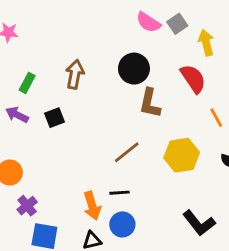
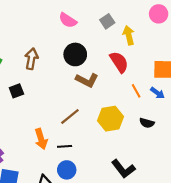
pink semicircle: (148, 22) -> (68, 20), moved
brown L-shape: (150, 103) -> (87, 80), turned -75
orange arrow: (92, 206) -> (41, 139), moved

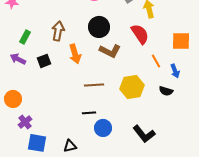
blue arrow: (158, 93) -> (175, 71), moved, turned 32
brown line: (70, 116) -> (94, 85), turned 36
orange arrow: (41, 139) -> (75, 54), moved
blue circle: (67, 170) -> (103, 128), moved

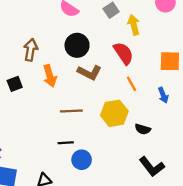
orange line: (156, 61) -> (131, 84), moved
black semicircle: (166, 91) -> (143, 129), moved
black L-shape: (144, 134) -> (152, 167), moved

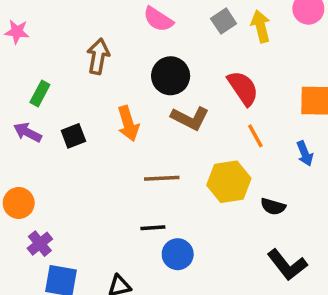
yellow arrow: (134, 25) -> (261, 26), moved
brown arrow: (31, 50) -> (98, 56), moved

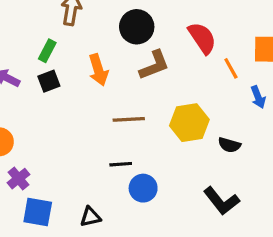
green rectangle: (40, 93) -> (47, 51), moved
brown L-shape: (190, 118) -> (154, 65), turned -48
orange line: (255, 136) -> (231, 68), moved
black L-shape: (287, 265) -> (221, 201), moved

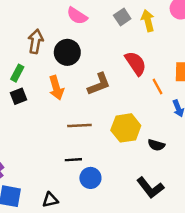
black circle: (137, 27) -> (67, 52), moved

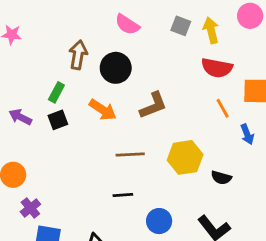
gray square: (122, 17) -> (181, 26), turned -35
red semicircle: (136, 63) -> (217, 68), moved, turned 135
orange arrow: (56, 88) -> (103, 110), turned -40
blue circle: (90, 178) -> (159, 221), moved

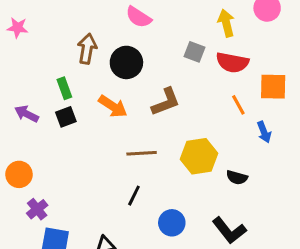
gray square: (181, 26) -> (194, 52), moved
green rectangle: (56, 92) -> (64, 88), turned -48
black line: (123, 195) -> (134, 196), turned -60

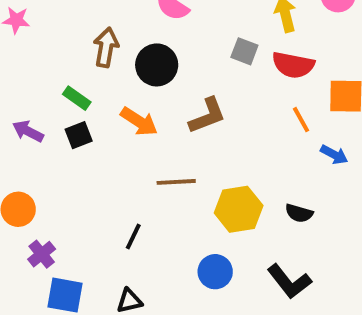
green rectangle: (64, 88) -> (77, 98), turned -35
blue arrow: (264, 132) -> (334, 155), turned -40
yellow hexagon: (199, 156) -> (239, 209), moved
black line: (134, 196) -> (133, 237), moved

